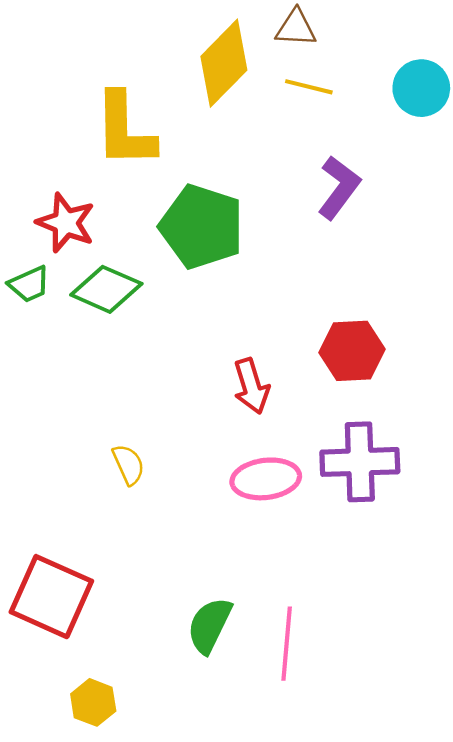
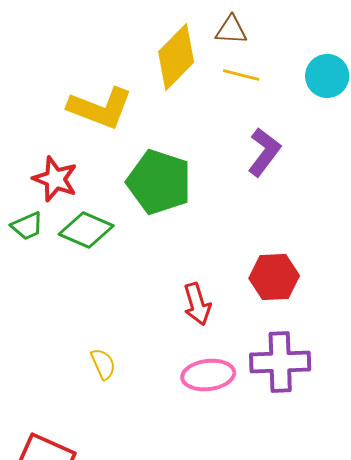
yellow L-shape: (125, 130) -> (100, 108), turned -68

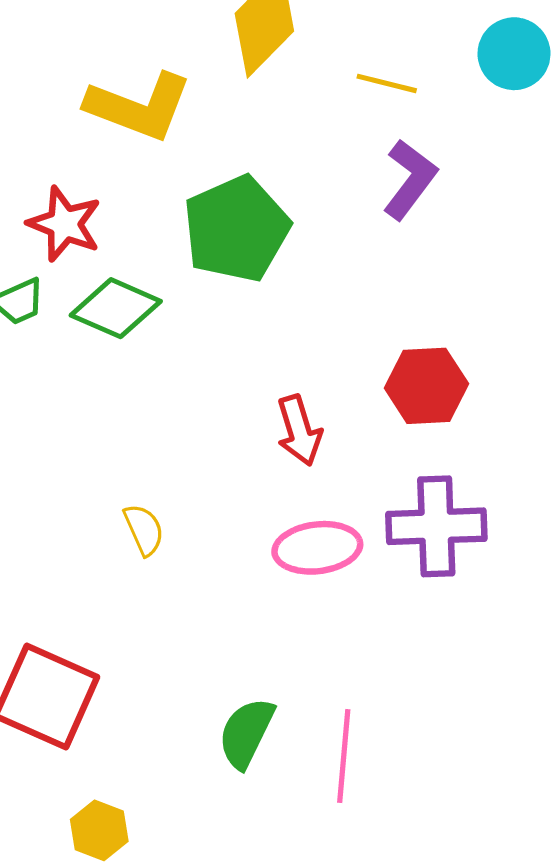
yellow line: (241, 75) -> (387, 83), moved
green pentagon: (159, 182) -> (236, 229), turned 30

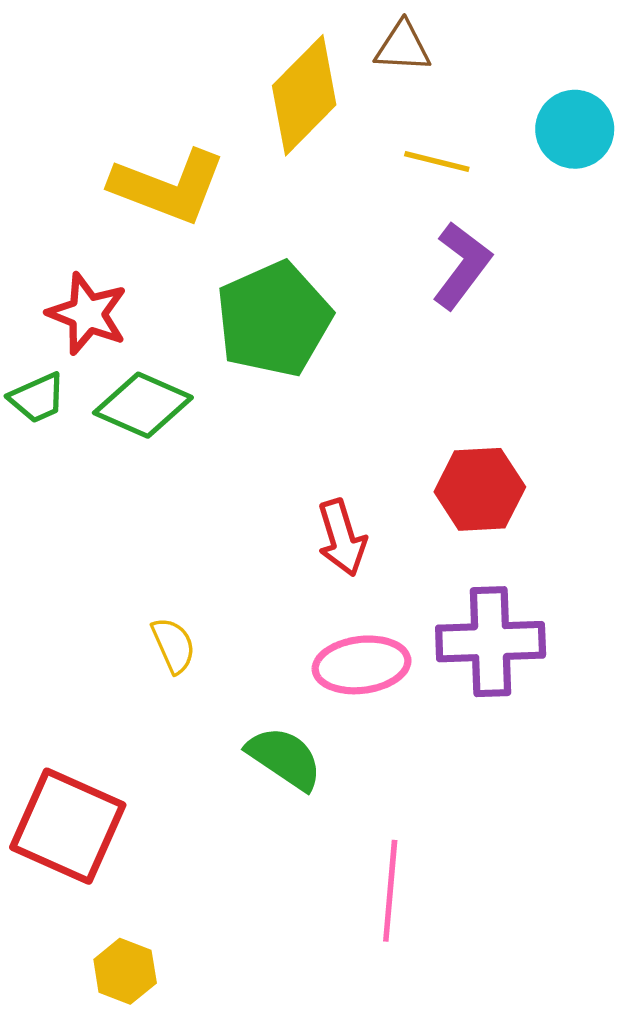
green semicircle: (246, 733) -> (284, 758), moved, turned 98

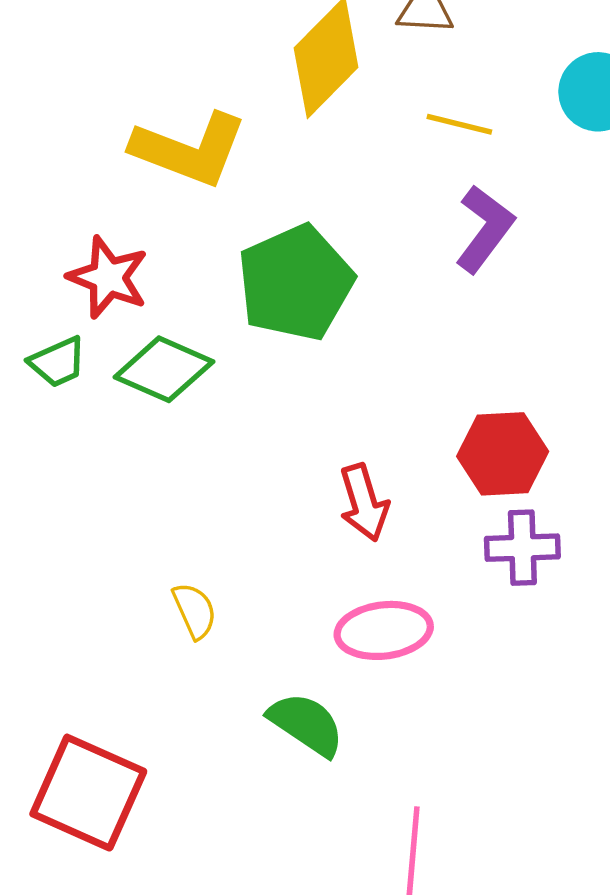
purple cross: (491, 642) -> (522, 548), moved, size x0.7

